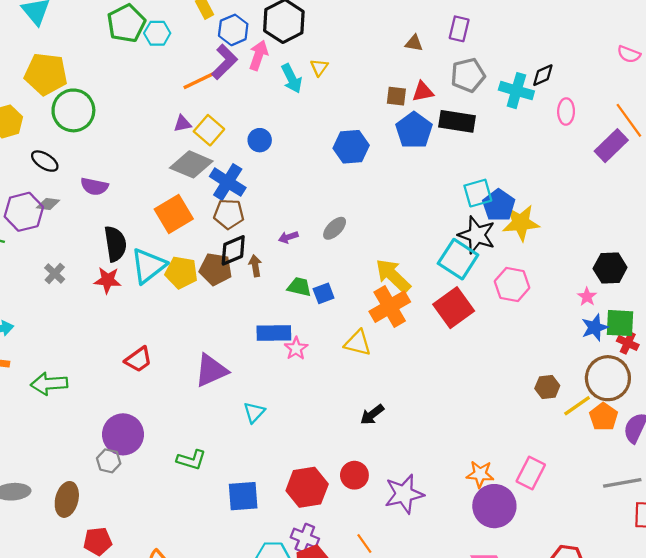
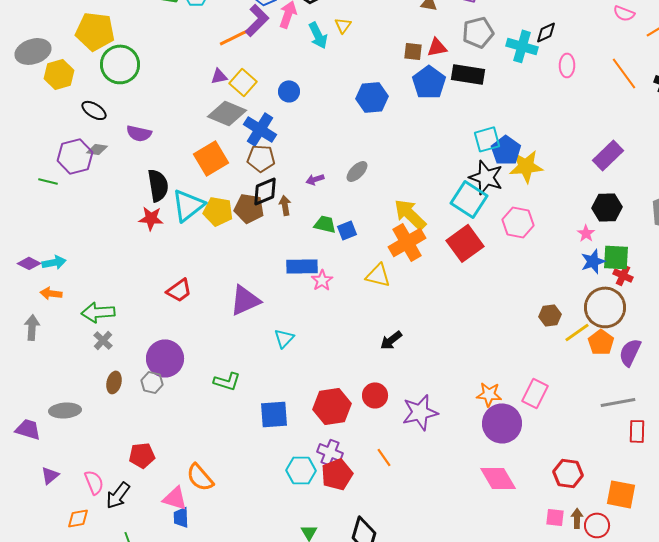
purple rectangle: (611, 146) -> (608, 155), moved
gray cross: (55, 274) -> (103, 340), moved
brown ellipse: (67, 499) -> (114, 382), moved, size x0.7

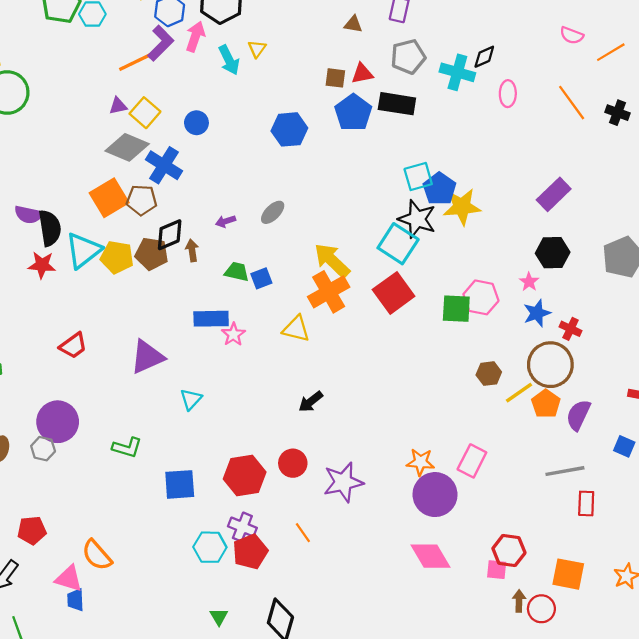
purple semicircle: (139, 133) -> (28, 215), moved
brown pentagon: (261, 158) -> (142, 200), moved
pink hexagon: (518, 222) -> (481, 297), moved
green square: (616, 257) -> (456, 309), moved
pink square: (555, 517) -> (497, 570), moved

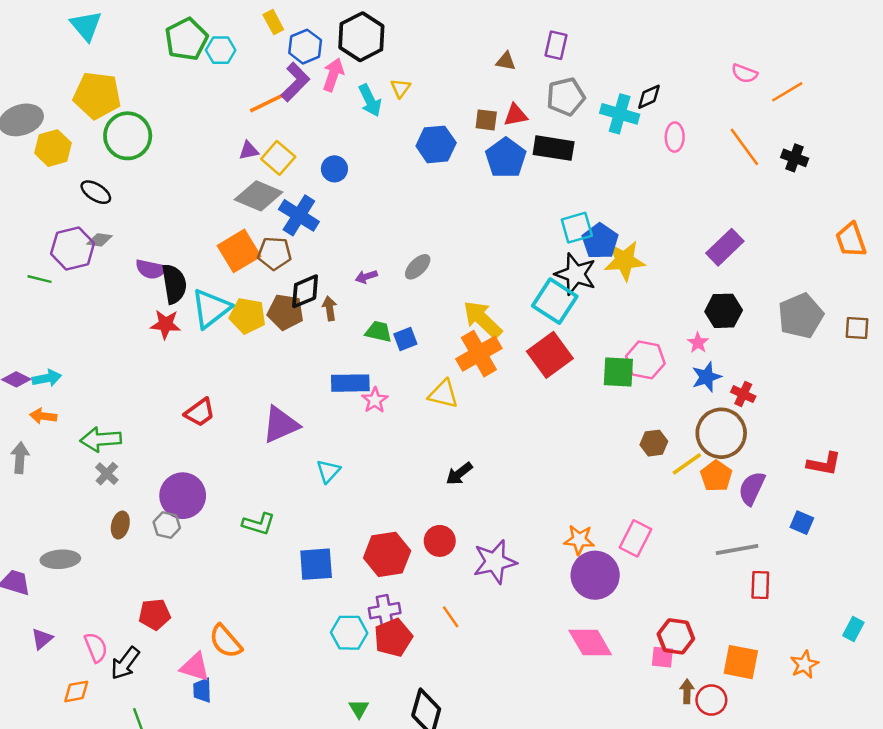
blue hexagon: (289, 129) -> (436, 144), moved
purple cross: (242, 527) -> (385, 611), turned -32

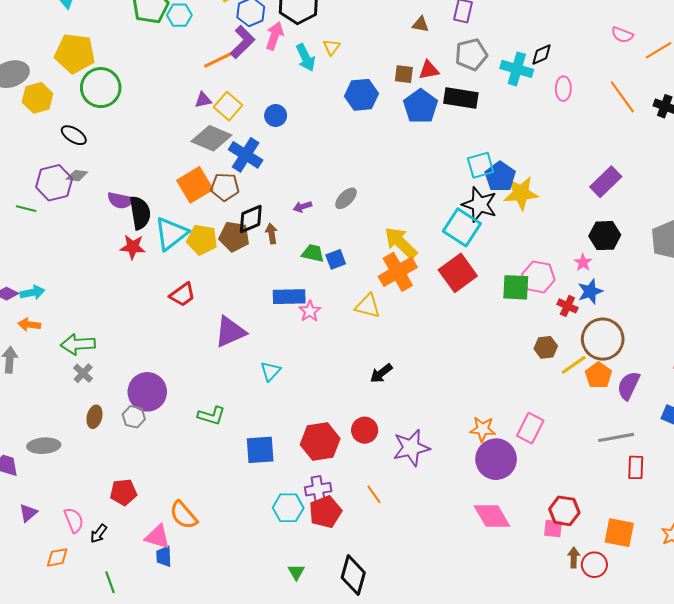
red cross: (743, 394) -> (567, 306), moved
red trapezoid: (200, 412) -> (182, 295), moved
black arrow: (125, 663) -> (99, 534), size x0.7

